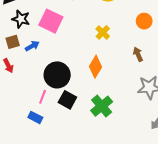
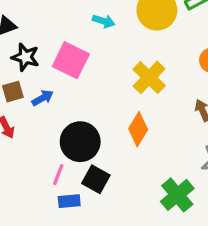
yellow cross: (103, 32) -> (149, 77), size x1.5
green cross: (102, 106) -> (177, 195), moved
blue rectangle: (35, 117) -> (69, 201), moved, turned -32

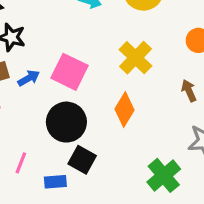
pink square: (71, 60) -> (70, 72), moved
pink line: (58, 175) -> (21, 163), moved

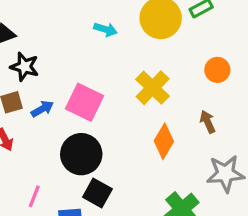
orange diamond: (125, 110) -> (164, 141), moved

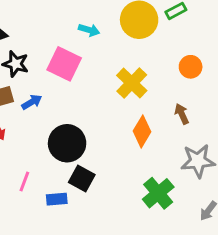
pink square: (84, 102) -> (64, 64), moved

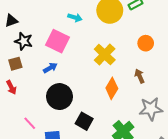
blue arrow: (32, 102) -> (50, 68), moved
black square: (82, 179) -> (84, 121), moved
pink line: (24, 181) -> (30, 123), turned -64

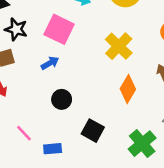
black circle: (60, 97) -> (62, 99), size x0.6

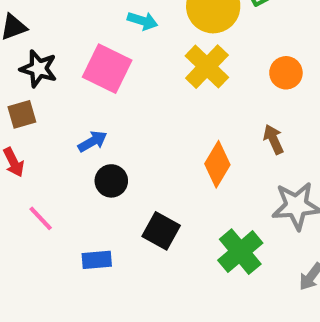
yellow cross: (119, 46) -> (207, 67), moved
blue arrow: (50, 63) -> (93, 141), moved
pink line: (24, 133) -> (41, 218), moved

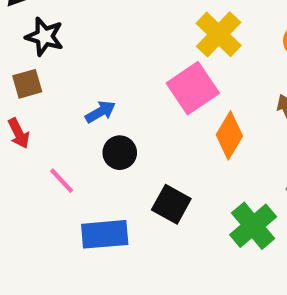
pink square: (107, 69) -> (193, 88), moved, turned 30
pink line: (41, 218) -> (62, 181), moved
blue rectangle: (97, 260) -> (105, 234), size x1.5

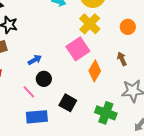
pink line: (62, 181) -> (29, 92), moved
green cross: (253, 226) -> (106, 113), turned -30

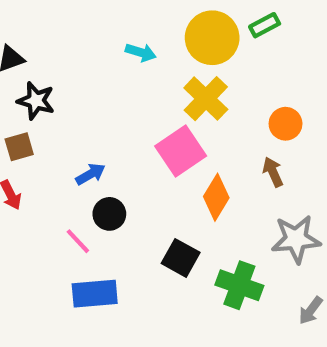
orange circle: (128, 27) -> (286, 124), moved
black square: (68, 103) -> (181, 258), moved

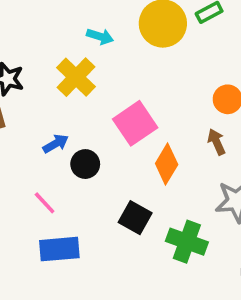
yellow cross: (206, 99) -> (76, 77), moved
black circle: (109, 214) -> (85, 164), moved

